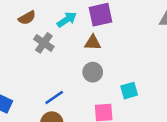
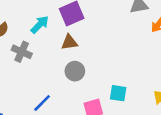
cyan square: (129, 91) -> (118, 93), moved, turned 36

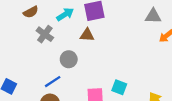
gray circle: (75, 71) -> (69, 59), moved

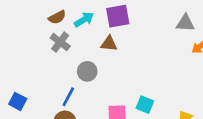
brown semicircle: (31, 12) -> (57, 17), moved
blue line: (53, 82) -> (68, 97), turned -30

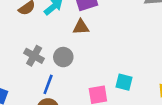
gray cross: (60, 42) -> (34, 56), moved

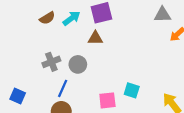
gray cross: (34, 56) -> (51, 62), turned 36

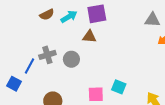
blue line: (63, 88) -> (29, 66), moved

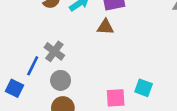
gray cross: (47, 55) -> (54, 51), turned -35
gray circle: (71, 59) -> (61, 80), moved

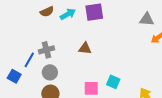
brown triangle: (105, 27) -> (85, 48), moved
gray cross: (54, 51) -> (47, 50), turned 35

